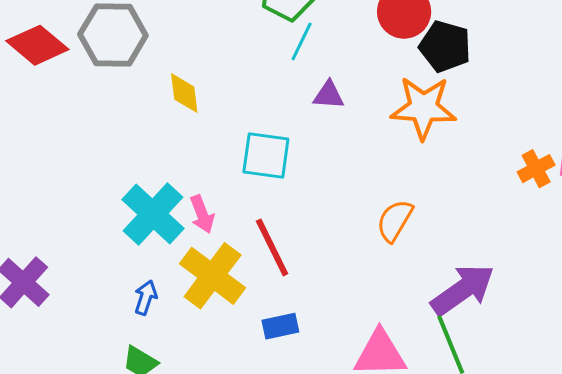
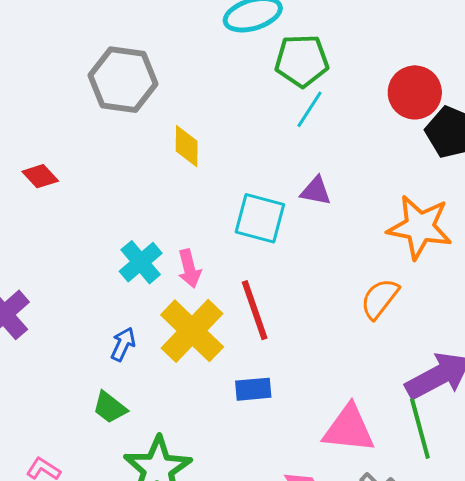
red diamond: (37, 45) -> (40, 176), moved, size x0.6
purple triangle: (329, 95) -> (316, 191), moved
orange star: (423, 108) -> (420, 227), moved
cyan cross: (153, 214) -> (141, 262), size x0.7

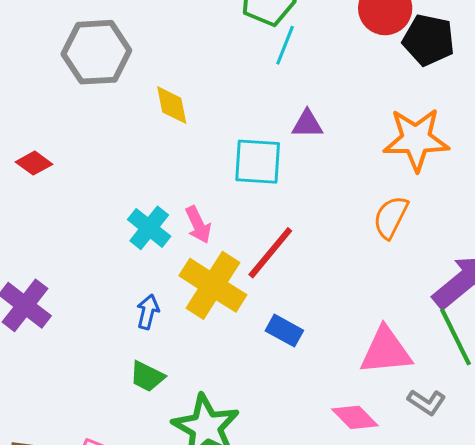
red line: (255, 310) -> (270, 253), turned 70
blue rectangle: (253, 389) -> (284, 331), turned 45

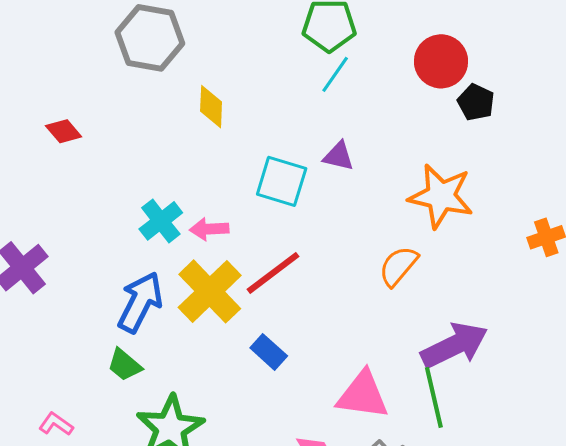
black pentagon: (429, 40) -> (476, 102), size x0.7
pink arrow: (198, 225) -> (209, 229), turned 99
blue arrow: (148, 312) -> (140, 302), size x1.8

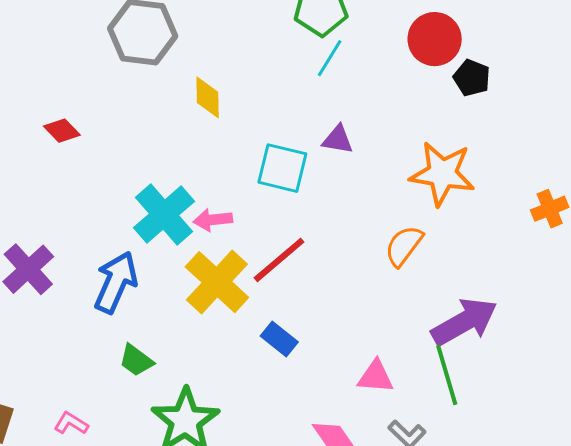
cyan cross: (161, 221) -> (164, 214), size x1.4
blue arrow: (140, 302) -> (116, 282), moved
pink triangle: (363, 395) -> (376, 377), size x0.7

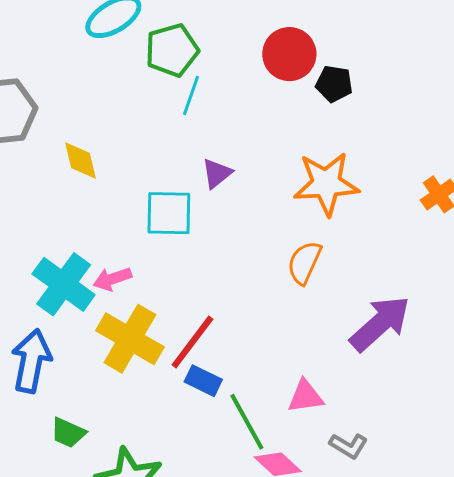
purple triangle: (338, 140) -> (217, 173), turned -36
red line: (279, 260) -> (192, 342), moved
green line: (447, 375) -> (247, 422), moved

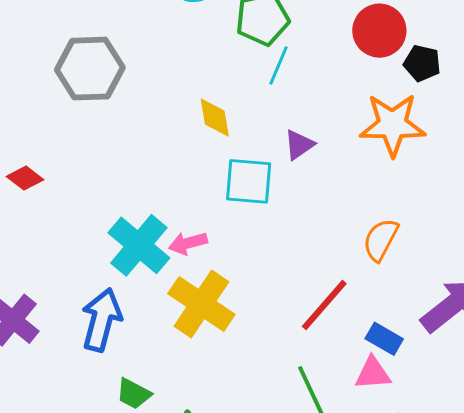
yellow diamond: (81, 161) -> (215, 118), moved
orange star: (326, 184) -> (392, 125), moved
red line: (192, 342) -> (324, 305), moved
blue rectangle: (203, 381) -> (384, 339), moved

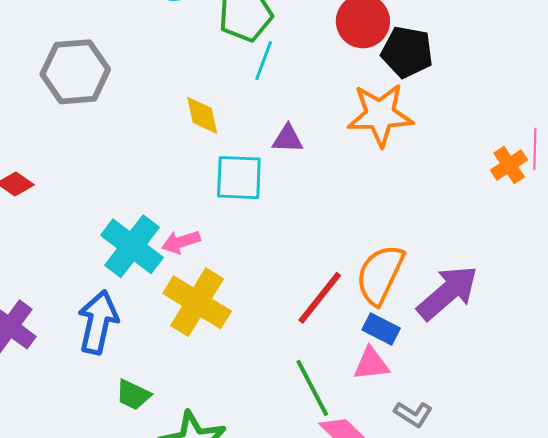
black pentagon: (422, 63) -> (407, 52), size x1.4
purple triangle: (299, 145) -> (288, 139), turned 40
orange semicircle: (381, 240) -> (380, 275), moved, size x1.4

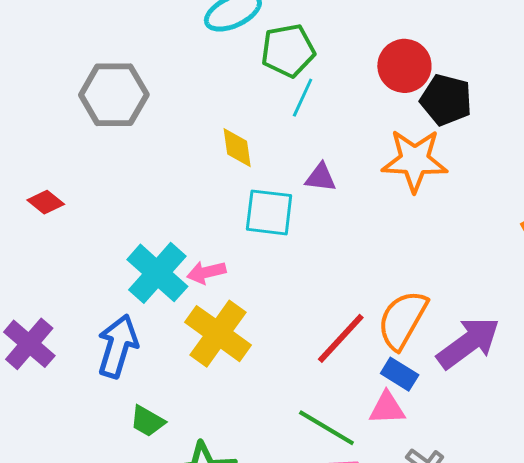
green line: (312, 388) -> (326, 428), turned -36

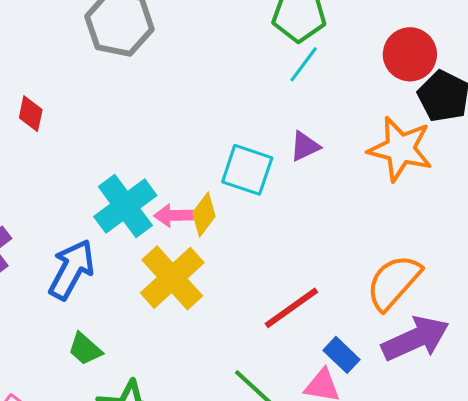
yellow diamond: (237, 148) -> (204, 214), moved, turned 33
purple triangle: (321, 177) -> (305, 146), turned -44
red diamond: (46, 202) -> (31, 114), turned 51
orange semicircle: (403, 320) -> (394, 282), moved

